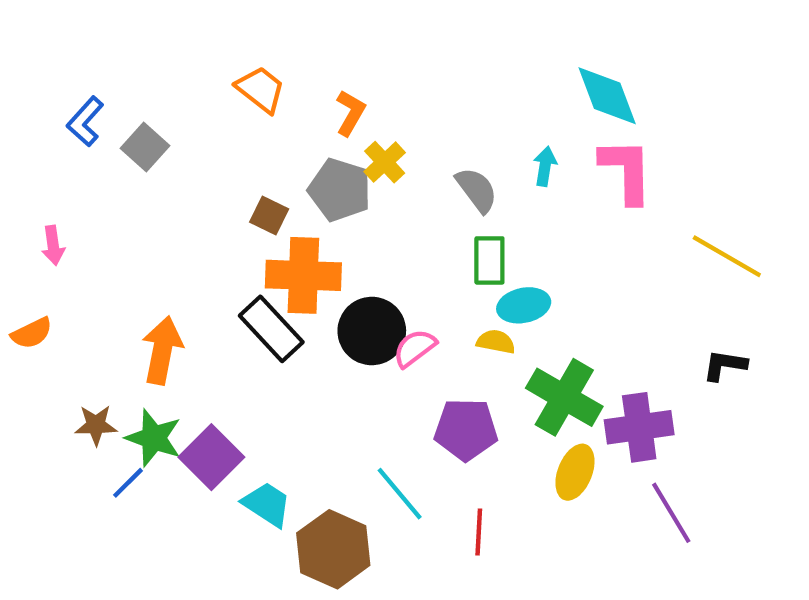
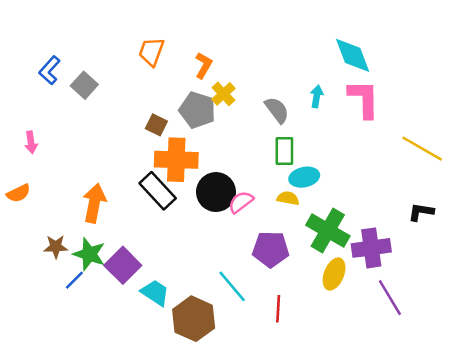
orange trapezoid: (261, 89) -> (151, 52), turned -108

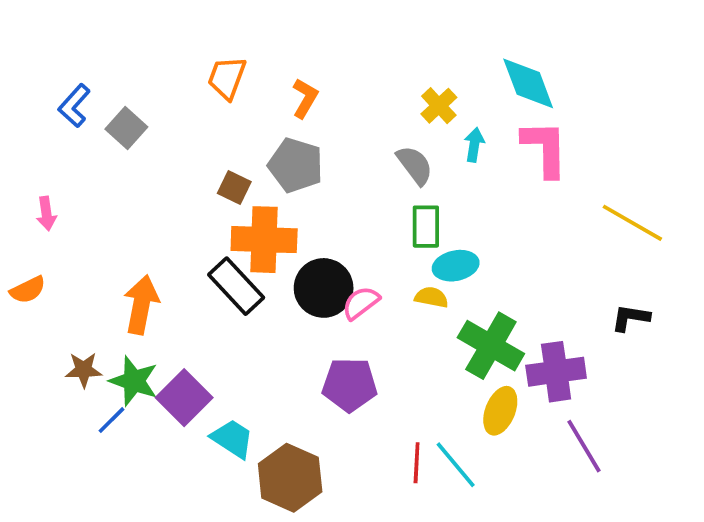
yellow cross: (223, 94) -> (439, 106), moved
purple pentagon: (271, 249) -> (350, 385), moved
cyan line: (232, 286) -> (456, 465), moved

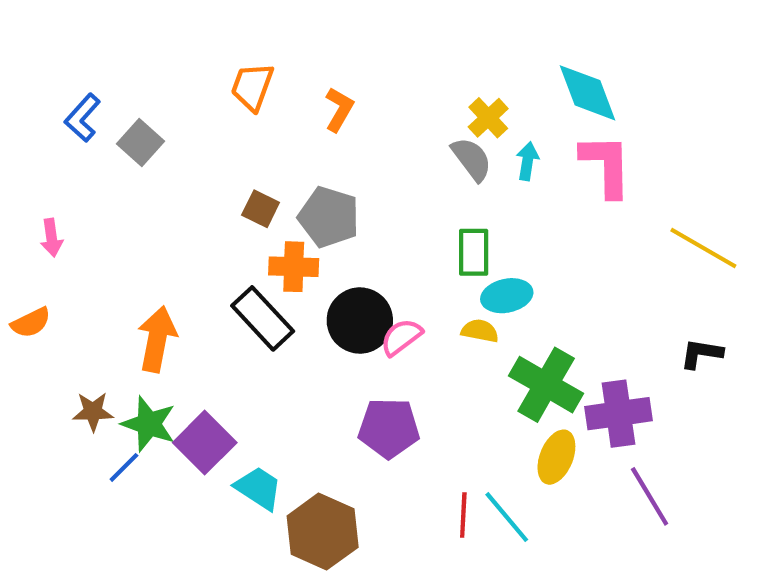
gray pentagon: (296, 165) -> (329, 217), moved
gray semicircle: (415, 165) -> (472, 159), moved
orange cross: (264, 240) -> (294, 267), size x0.7

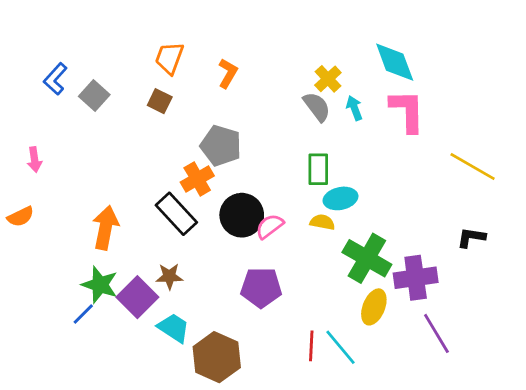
cyan arrow: (527, 161) -> (354, 108), turned -30
brown square: (261, 209) -> (160, 101), moved
orange cross: (294, 267) -> (197, 179), turned -32
brown star: (93, 412) -> (169, 276), moved

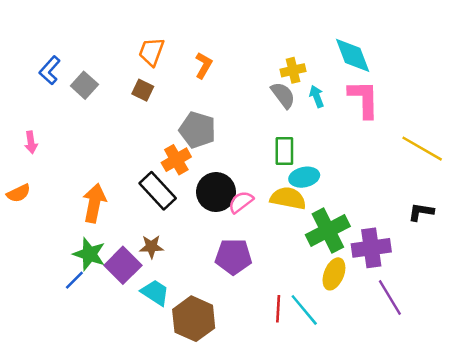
yellow cross: (328, 79) -> (293, 70), turned 30
yellow semicircle: (322, 222) -> (288, 198), size x1.6
green cross: (367, 258) -> (328, 230), turned 33

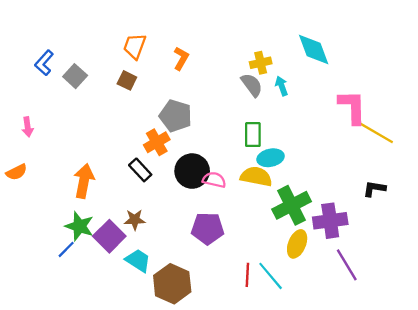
pink L-shape: (364, 99) -> (352, 107), moved
black rectangle: (158, 191) -> (140, 170), size x0.7
pink semicircle: (241, 202) -> (214, 180), turned 50

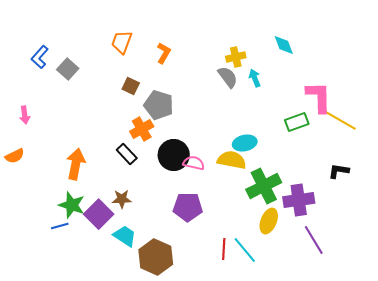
cyan diamond: (314, 50) -> (284, 45), size x0.7
brown square: (127, 80) -> (131, 86), moved
green rectangle: (253, 135) -> (297, 122), moved, turned 70
blue line: (66, 249) -> (60, 226), turned 30

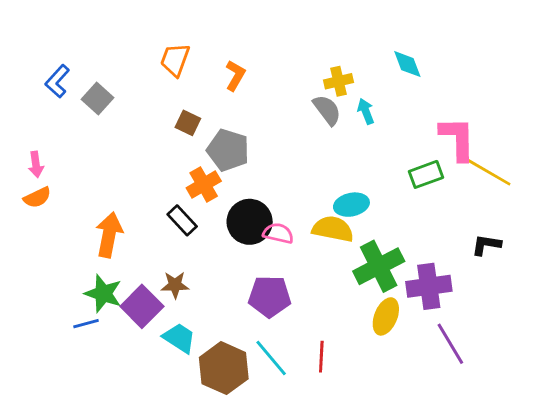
orange semicircle: (15, 156) -> (37, 197), moved
cyan line: (245, 250) -> (271, 358), moved

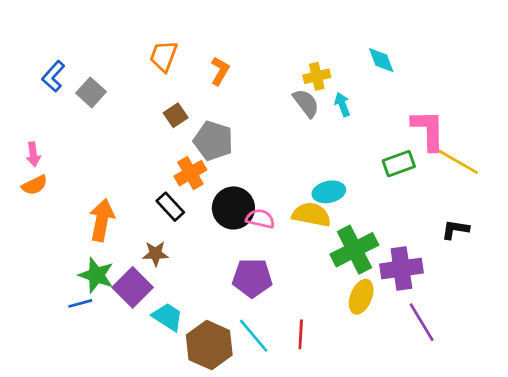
brown square: (188, 123) -> (176, 115), turned 30
brown star: (175, 285) -> (155, 254), moved

